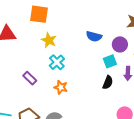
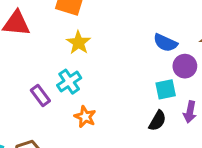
blue semicircle: (94, 36) -> (165, 43), moved
cyan cross: (57, 62) -> (69, 82), moved

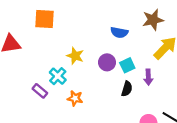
yellow star: (78, 43) -> (75, 56), moved
purple circle: (185, 66) -> (107, 62), moved

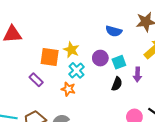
orange square: (45, 19) -> (50, 57), moved
cyan cross: (58, 76) -> (77, 70), moved

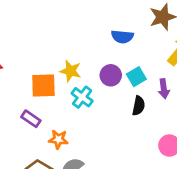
orange star: (68, 89) -> (58, 139), moved

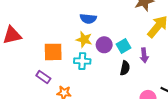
blue semicircle: (122, 37) -> (88, 19), moved
yellow star: (71, 71) -> (84, 40), moved
cyan cross: (82, 97) -> (82, 61), turned -35

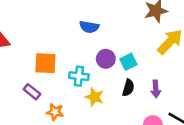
yellow star: (84, 40) -> (94, 97), moved
purple arrow: (144, 55) -> (156, 89), moved

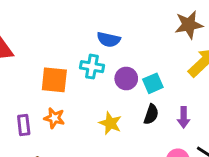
cyan cross: (79, 76) -> (92, 67), moved
purple rectangle: (32, 92) -> (24, 125), moved, turned 42
orange star: (55, 112) -> (54, 118), moved

